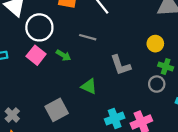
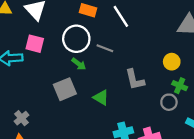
white circle: (39, 27) -> (76, 39), moved
pink square: (36, 55) -> (35, 44), moved, turned -30
gray square: (57, 110) -> (65, 89), moved

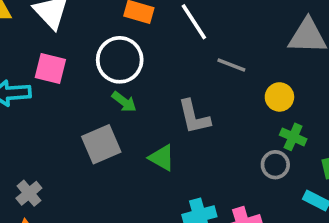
gray line: (105, 48) -> (231, 65), moved
gray L-shape: (135, 80) -> (194, 117), moved

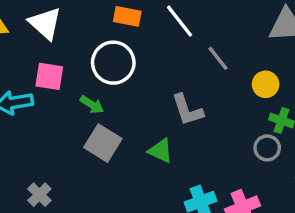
gray line: (231, 65) -> (218, 58), turned 36
green arrow: (124, 102) -> (92, 105), moved
gray square: (101, 144) -> (103, 143), turned -30

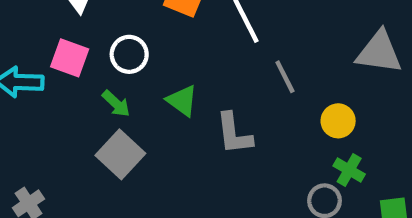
white circle: (113, 63) -> (129, 54), moved, size x0.7
green triangle: (161, 151) -> (182, 101), moved

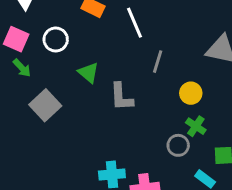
gray line: (285, 77) -> (158, 62), turned 40
green arrow: (116, 104) -> (22, 68), moved

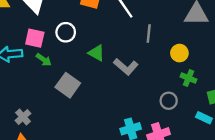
gray L-shape: (121, 97) -> (126, 67), turned -35
gray circle: (178, 145) -> (169, 101), moved

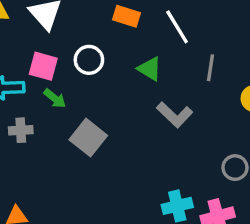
green triangle: (96, 53) -> (150, 69), moved
gray cross: (23, 117) -> (21, 130), moved, turned 35

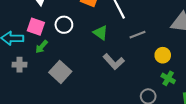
gray line: (211, 68) -> (138, 35), turned 56
green arrow: (55, 98) -> (42, 47), turned 88

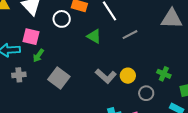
white circle: (64, 25) -> (62, 19), moved
yellow circle: (163, 55) -> (128, 76), moved
gray L-shape: (114, 62) -> (106, 76), moved

